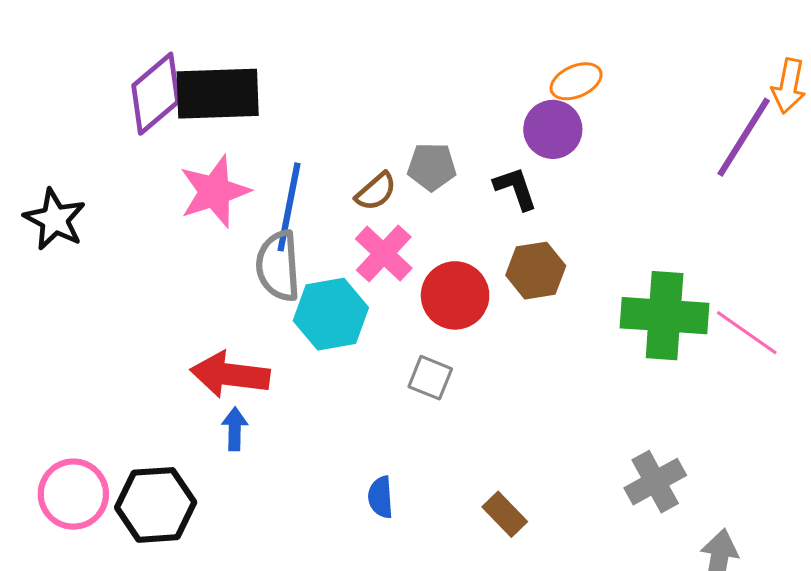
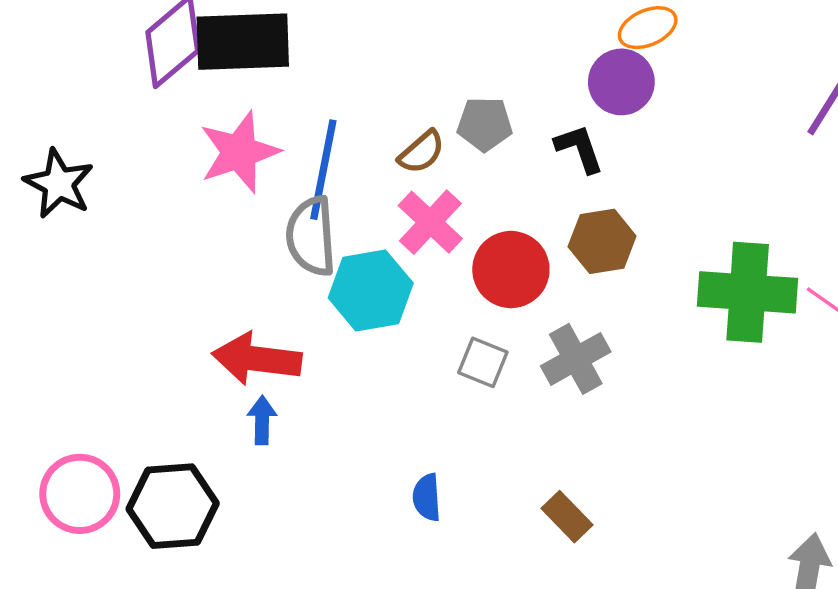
gray cross: (655, 482) -> (576, 359), moved

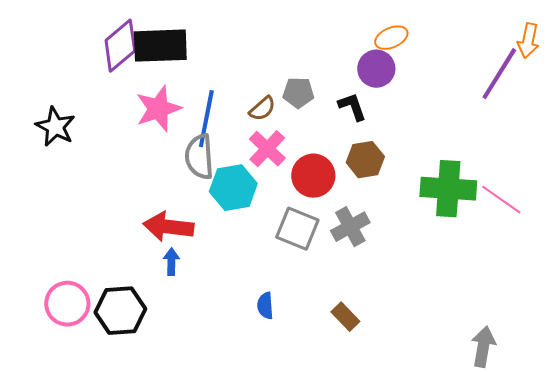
gray square: (483, 362) -> (297, 229), size x1.5

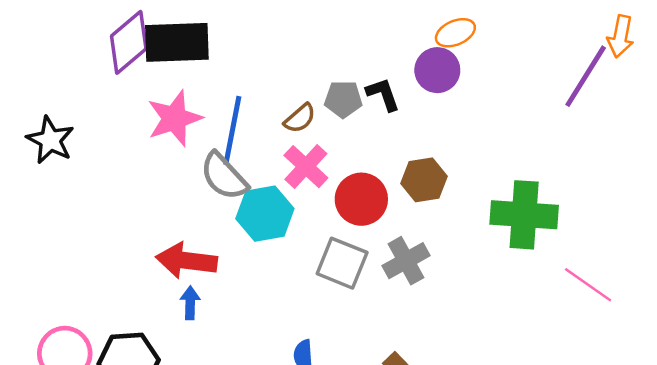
black L-shape: (352, 107) -> (383, 94), moved
gray semicircle: (199, 157) -> (224, 176), turned -39
pink line: (501, 200) -> (588, 285), moved

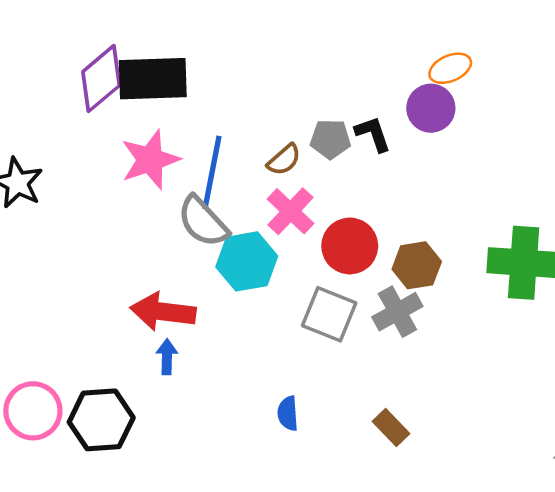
brown hexagon: (424, 180) -> (417, 265), moved

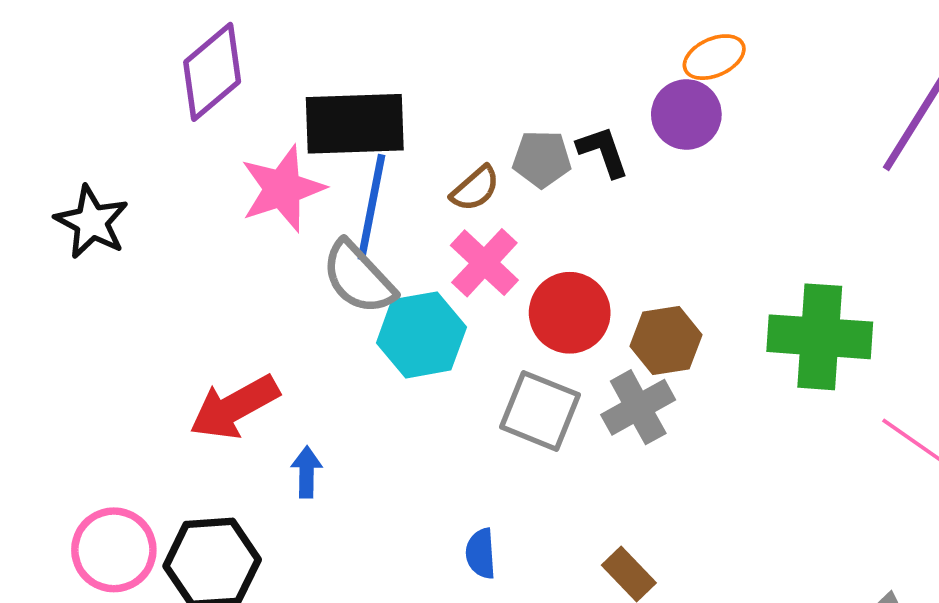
black rectangle: (153, 79) -> (355, 124), moved
red arrow: (163, 312) -> (234, 407), moved, turned -36

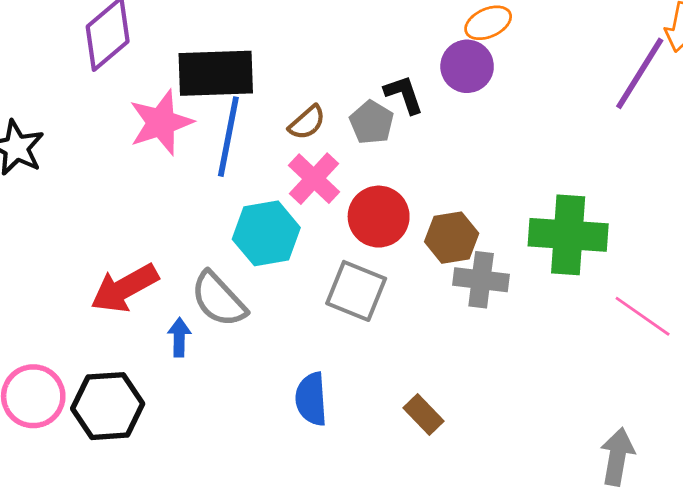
gray pentagon: (542, 159) -> (372, 122), moved, turned 30
gray semicircle: (358, 278) -> (219, 299), moved
gray cross: (638, 407) -> (481, 280), moved, turned 36
blue semicircle: (481, 554) -> (311, 399), size x1.4

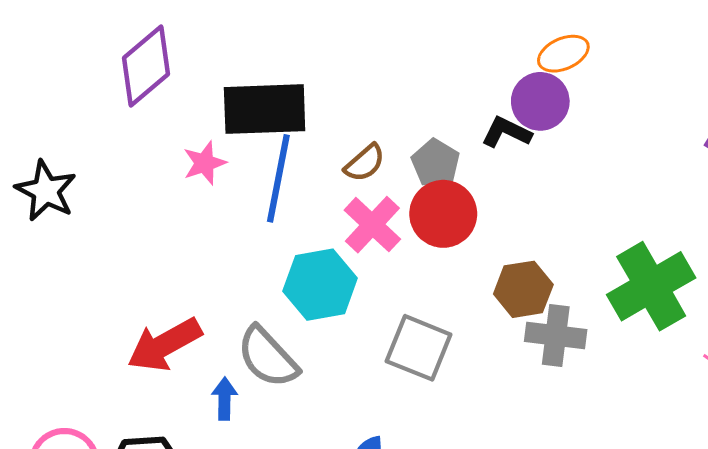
black L-shape: (404, 94) -> (506, 132), moved, turned -45
pink star: (161, 122) -> (204, 163), size x0.6
red circle: (379, 217) -> (443, 214), moved
green cross: (568, 235) -> (651, 286), turned -34

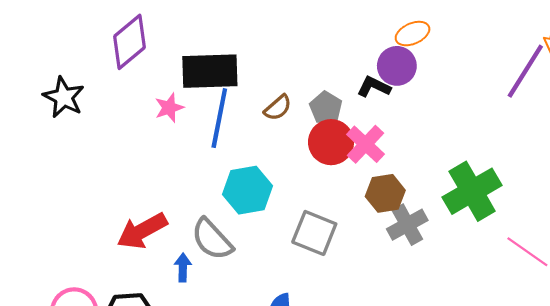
black star: (46, 191) -> (64, 97), moved
pink cross: (372, 225) -> (366, 144), moved
gray cross: (556, 336) -> (407, 225), turned -36

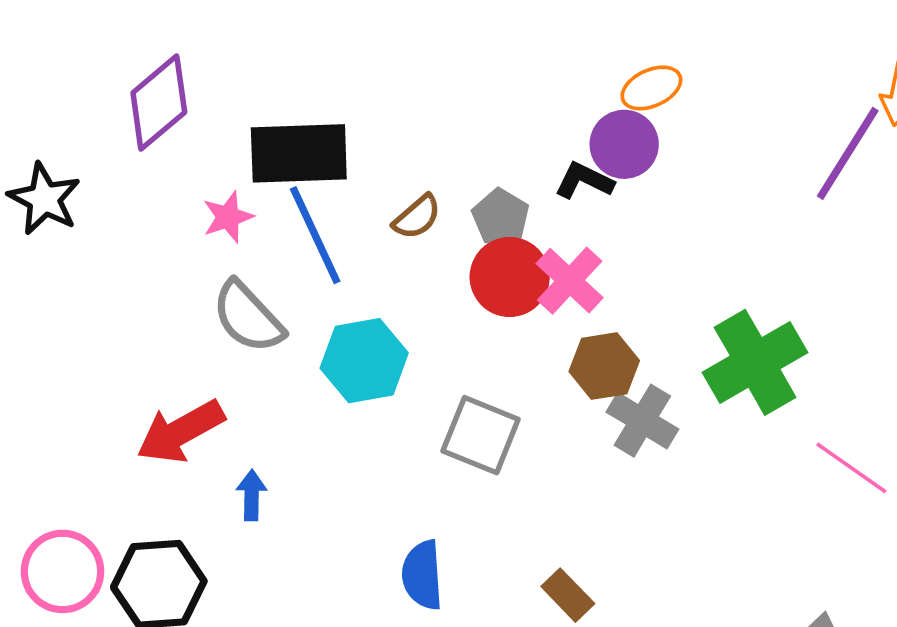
blue line: (219, 118) -> (315, 235), turned -36
gray cross: (407, 225) -> (642, 421), turned -30
gray semicircle: (212, 239) -> (248, 317), moved

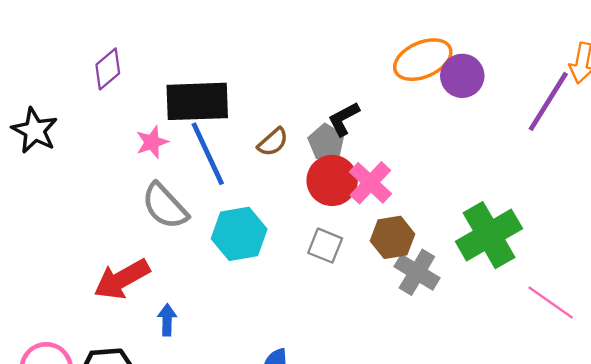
orange ellipse: (651, 88) -> (423, 60), size x1.5
purple diamond: (159, 102) -> (108, 69), size x0.7
purple circle: (624, 144) -> (462, 76), moved
black L-shape: (584, 181) -> (344, 119), moved, turned -54
gray square: (481, 435) -> (325, 246), moved, size x0.7

